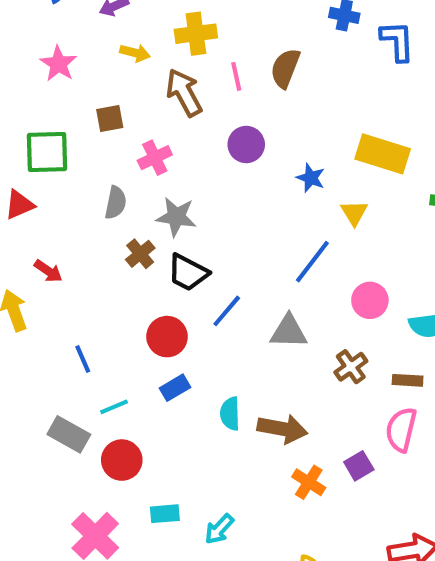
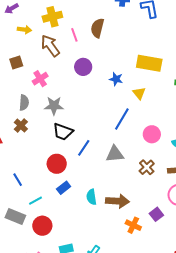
brown cross: (140, 254) -> (21, 126), moved

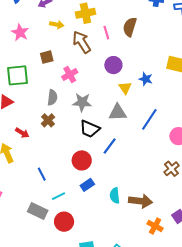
yellow triangle: (139, 93) -> (125, 88), moved
gray triangle: (115, 154) -> (118, 112), moved

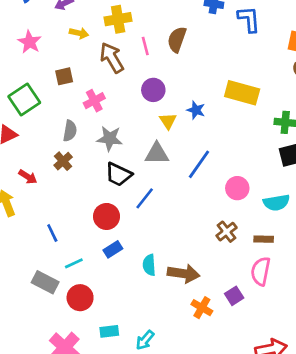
green square: (18, 75) -> (24, 100), turned -30

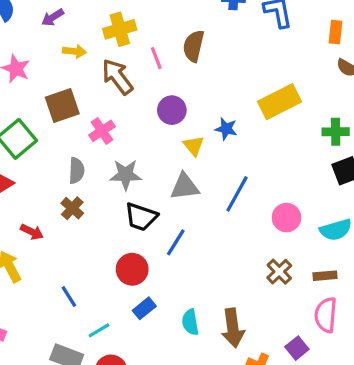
brown square: (64, 76) -> (62, 105), size x1.5
yellow rectangle: (242, 93) -> (280, 102), turned -36
brown arrow: (183, 274) -> (233, 328), turned 80

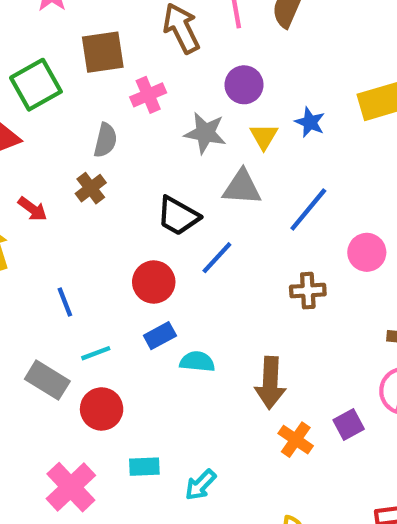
gray star: (126, 175) -> (205, 133), moved
brown cross: (279, 272) -> (308, 291), moved, turned 30
cyan semicircle: (190, 322) -> (197, 362), moved, turned 95

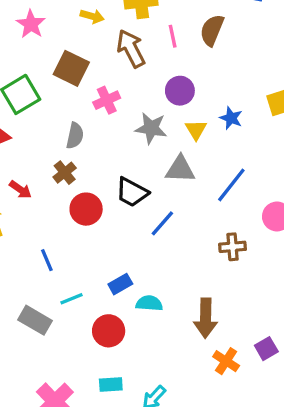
brown square: (103, 52) -> (71, 68), turned 36
red circle: (154, 282) -> (86, 209), moved
red circle: (102, 409) -> (109, 331), moved

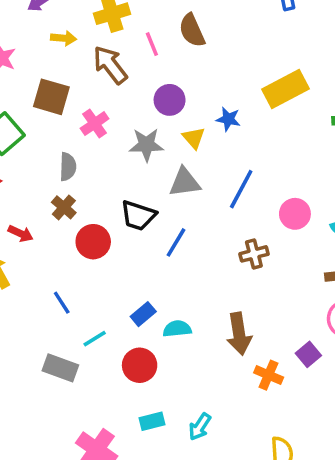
brown semicircle: (212, 30) -> (192, 30), turned -36

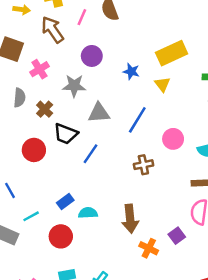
pink line: (152, 44) -> (82, 17), turned 42
yellow triangle: (194, 138) -> (162, 84), moved
brown cross: (64, 207) -> (45, 109), moved

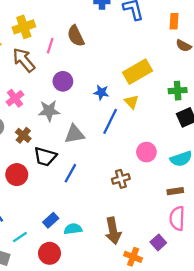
blue line: (137, 120) -> (110, 121), moved

